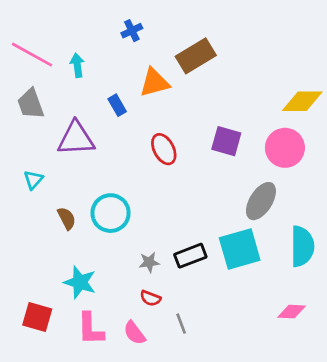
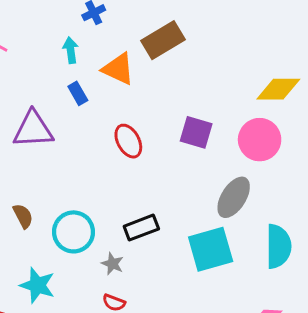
cyan arrow: (77, 65) -> (71, 50), moved
orange triangle: (154, 83) -> (118, 69), turned 40
cyan circle: (111, 213) -> (74, 232), moved
black rectangle: (190, 256) -> (141, 228), moved
gray star: (149, 262) -> (112, 264), turned 30

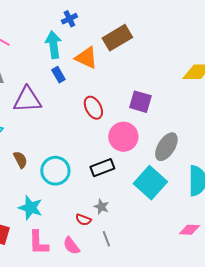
cyan arrow: (71, 50) -> (53, 45), size x1.5
pink circle: (260, 140) -> (123, 137), moved
cyan square: (211, 249) -> (150, 183), turned -32
gray star: (112, 264) -> (101, 207), moved

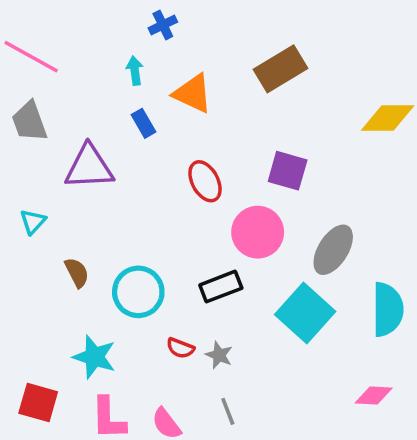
brown rectangle: (117, 38) -> (281, 69), moved
cyan arrow: (53, 45) -> (135, 71), size x0.6
red semicircle: (83, 220) -> (180, 348), moved

